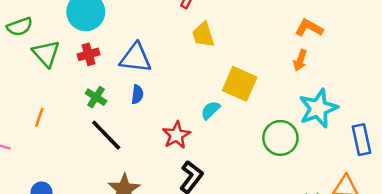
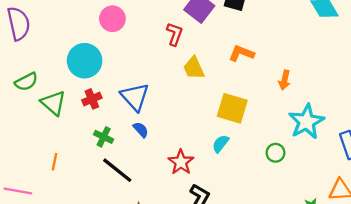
orange L-shape: (309, 28) -> (241, 53), moved
blue triangle: (136, 58) -> (135, 97), turned 48
blue semicircle: (137, 94) -> (141, 130), turned -42
cyan semicircle: (210, 110) -> (220, 144), moved
green circle: (280, 138) -> (276, 153), size x0.6

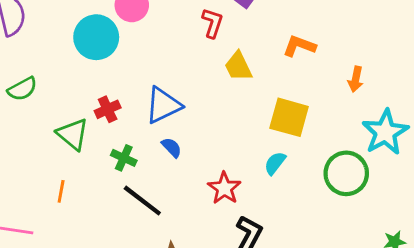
cyan circle: (85, 61) -> (96, 37), moved
blue triangle: (135, 97) -> (163, 105), turned 48
green triangle: (53, 103) -> (73, 134), moved
green circle: (276, 153) -> (346, 173), size x1.8

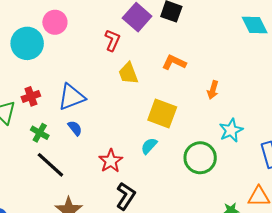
cyan star: (385, 132) -> (231, 130), size x0.7

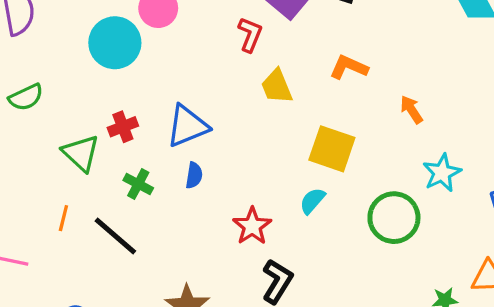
orange arrow: (213, 90) -> (411, 110), turned 132
blue semicircle: (75, 128) -> (194, 175), turned 49
black line: (50, 165) -> (115, 236), moved

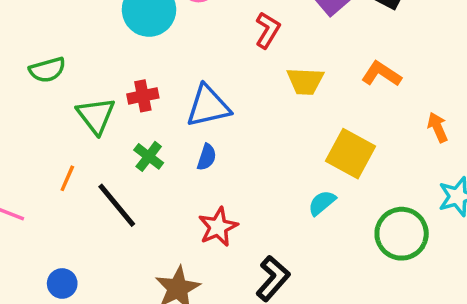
red L-shape: (250, 34) -> (268, 30), moved
yellow trapezoid: (277, 86) -> (305, 81), turned -75
green semicircle: (26, 97) -> (47, 70), moved
red star: (252, 226) -> (218, 227), moved

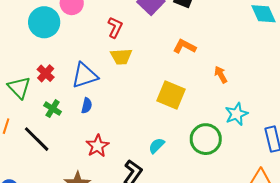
yellow trapezoid: (305, 81) -> (121, 57), moved
red cross: (143, 96) -> (46, 73), turned -30
cyan semicircle: (322, 203) -> (157, 146), moved

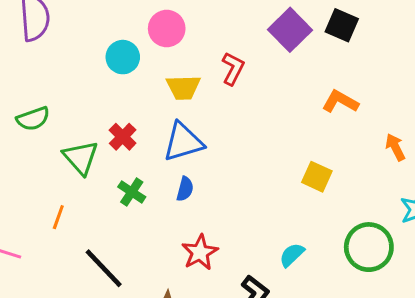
cyan circle: (44, 22) -> (123, 57), size x0.7
yellow trapezoid: (121, 57) -> (183, 87), moved
yellow square: (171, 95) -> (317, 177), size x0.7
black line: (37, 139) -> (104, 268), moved

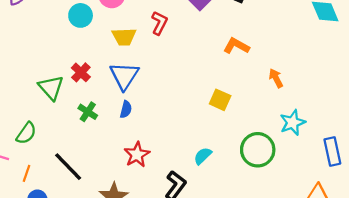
green semicircle: (33, 119) -> (26, 133), moved, turned -35
blue triangle: (183, 142) -> (124, 76), turned -40
orange line: (58, 217) -> (26, 173), moved

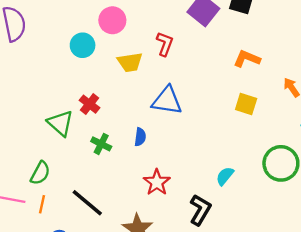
blue triangle: (124, 76) -> (167, 101), moved, turned -48
yellow square: (220, 100) -> (246, 104), moved
orange line: (26, 173) -> (42, 204), moved

